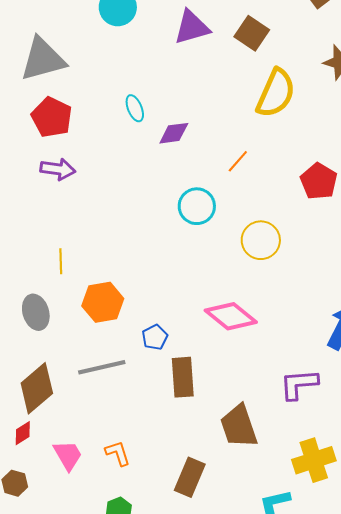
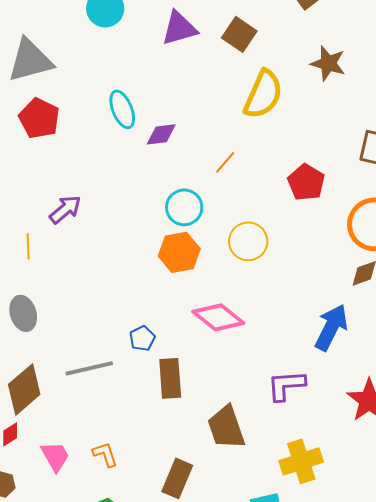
cyan ellipse: (135, 108) -> (122, 109), size x1.4
purple arrow: (58, 169) -> (65, 209), moved, turned -48
yellow line: (61, 261) -> (28, 246), moved
orange hexagon: (103, 302) -> (179, 252), moved

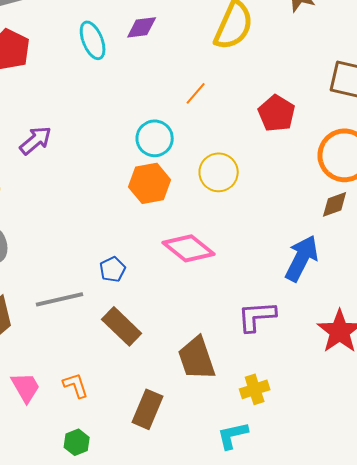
purple diamond: (161, 134) -> (142, 27), moved
brown rectangle: (170, 378) -> (122, 326), moved, turned -42
yellow cross: (301, 461) -> (255, 389), moved, size x0.7

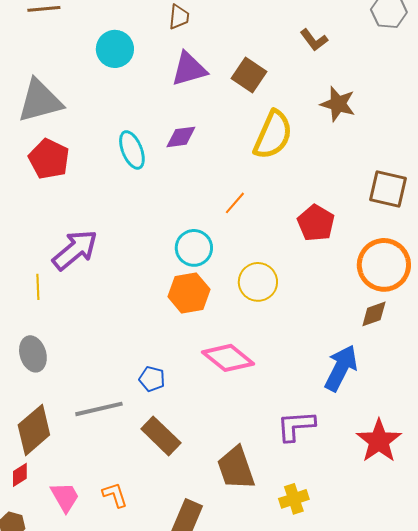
purple arrow: (36, 140) -> (75, 250), size x1.4
blue pentagon: (113, 269) -> (152, 379), turned -30

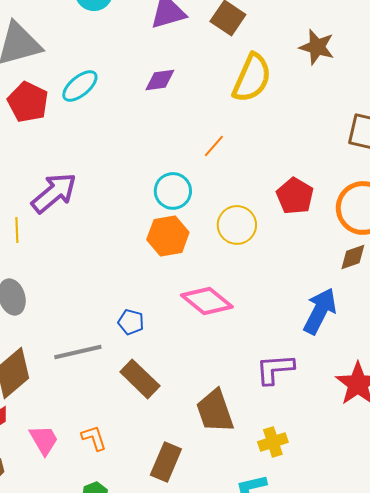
cyan ellipse: (132, 150) -> (80, 86), moved, turned 72
red pentagon: (316, 223) -> (295, 196), moved

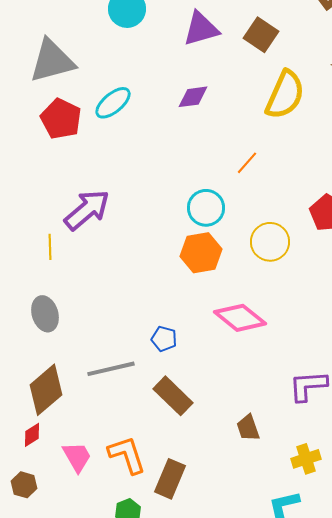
brown trapezoid: (215, 411) -> (248, 428), size x0.6
orange L-shape: (94, 438) -> (127, 455), size x1.5
brown rectangle: (166, 462) -> (170, 479), moved

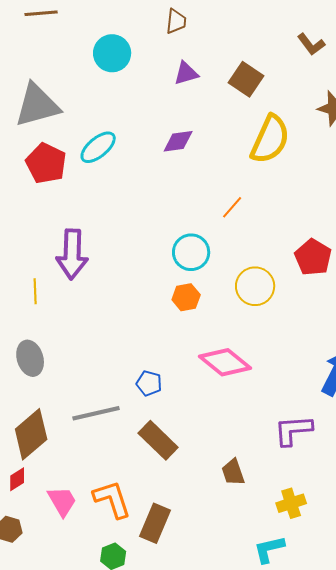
purple triangle: (201, 29) -> (186, 73), size x0.7
purple arrow: (87, 210) -> (72, 254), turned 132
orange hexagon: (201, 253) -> (186, 297), size x0.7

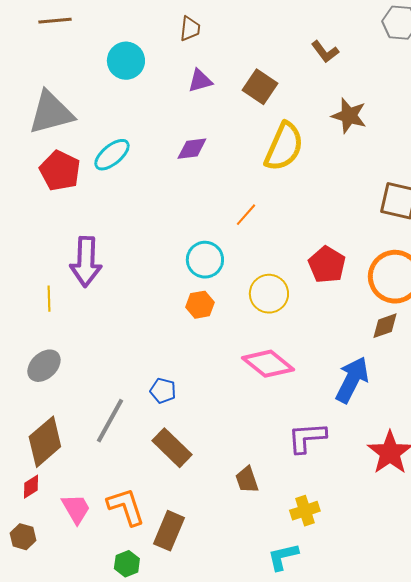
gray ellipse: (30, 358) -> (44, 366), turned 64
pink diamond: (225, 362) -> (268, 364), moved
gray line: (96, 413) -> (110, 421), turned -48

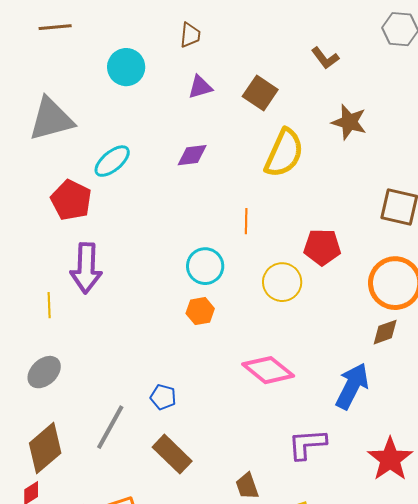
red pentagon: (60, 171) -> (71, 200), moved
orange line: (246, 215) -> (246, 221), turned -40
red pentagon: (327, 265) -> (322, 247), moved, turned -30
yellow circle: (269, 294) -> (282, 282), moved

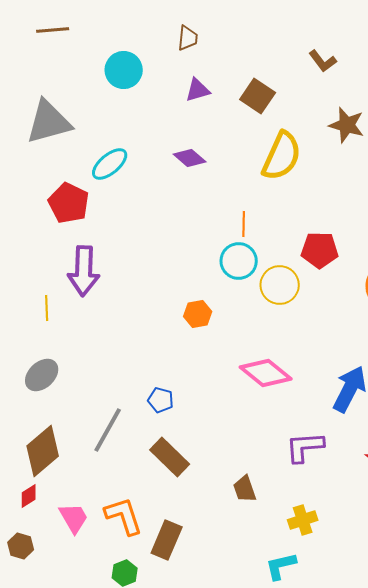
purple diamond: (192, 155) -> (190, 158), turned 48
cyan circle: (205, 266) -> (239, 261), moved

